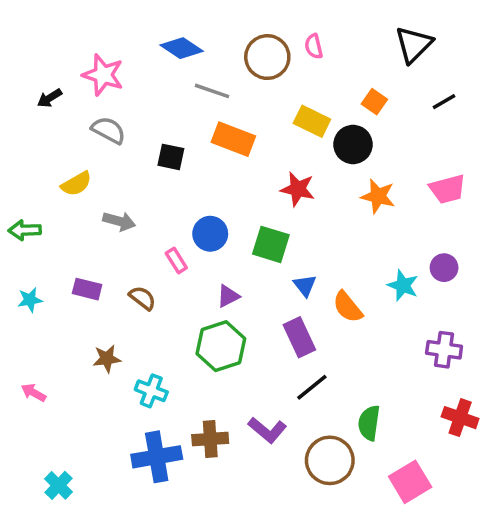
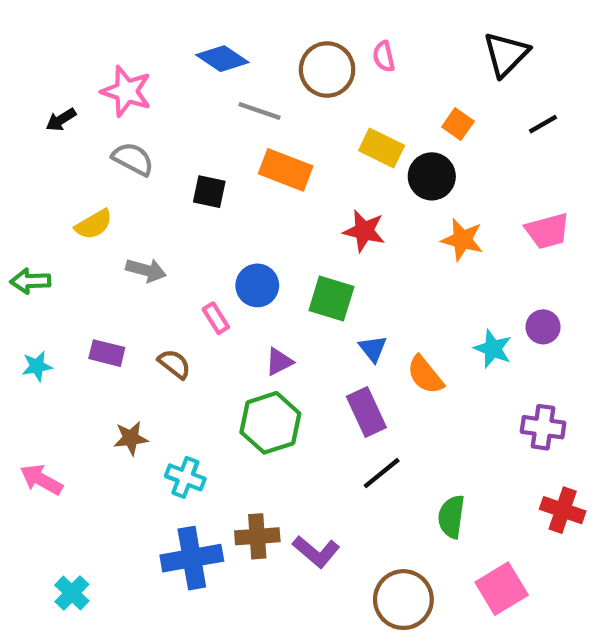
pink arrow: (34, 393) -> (41, 480), size x1.4
purple L-shape: (267, 430) -> (316, 552), moved
brown circle: (330, 460) -> (403, 600), moved

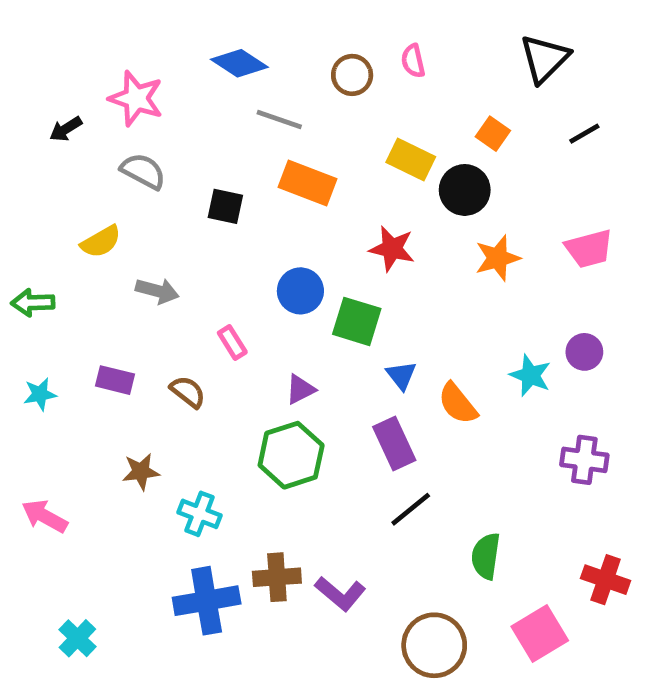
brown circle: (327, 70) -> (352, 75), size x0.7
orange star: (462, 240) -> (498, 258), turned -30
blue circle: (257, 285) -> (300, 291), moved
red cross: (563, 510) -> (606, 580), moved

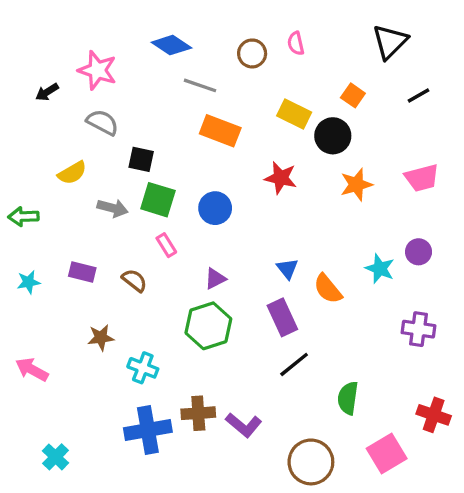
black square: (225, 206) -> (141, 159), moved
green square: (357, 321) -> (158, 200), moved

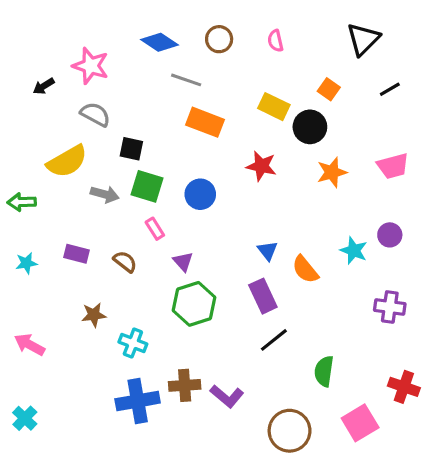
brown circle: (252, 53) -> (219, 39), moved
yellow semicircle: (72, 173) -> (67, 161), size x1.5
purple triangle: (215, 279) -> (183, 262), moved, turned -45
cyan cross: (55, 457) -> (25, 418), moved

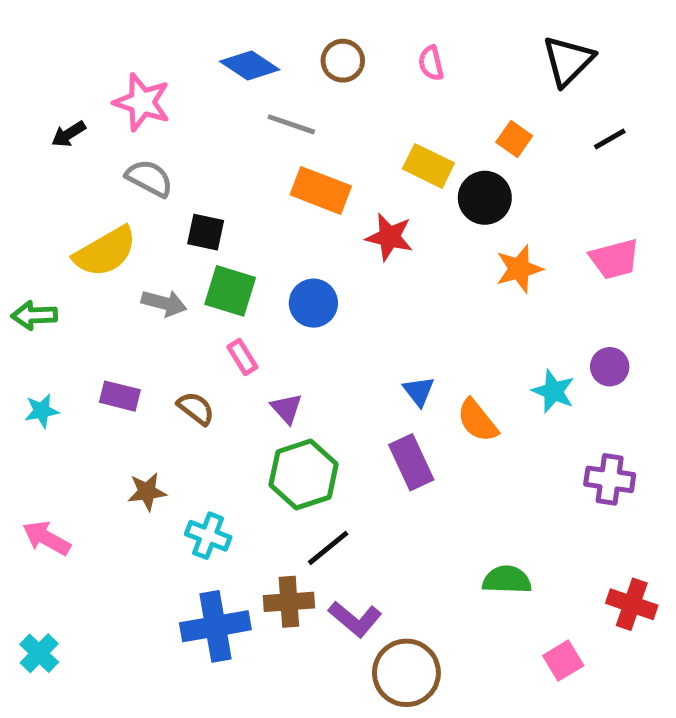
red star: (261, 166) -> (389, 237), moved
black line: (274, 340) -> (328, 548), moved
green semicircle: (324, 371) -> (507, 580), turned 84
pink square: (360, 423) -> (563, 661), size x0.7
brown circle: (290, 431) -> (406, 673), moved

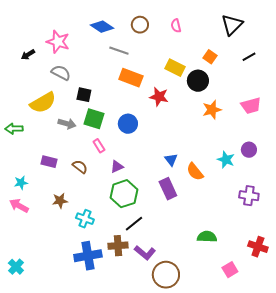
purple triangle: (286, 408) -> (117, 167), turned 48
cyan star: (42, 411) -> (21, 183), moved
pink arrow: (46, 538) -> (19, 206), moved

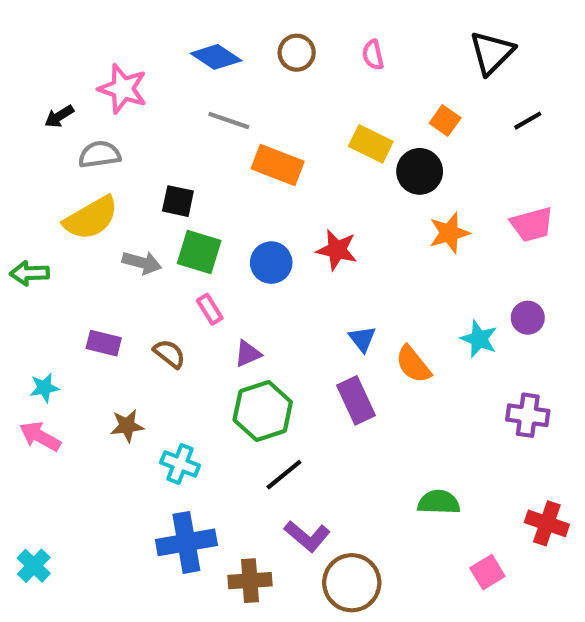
gray line: (119, 51) -> (229, 121), moved
gray semicircle: (61, 73) -> (99, 154), moved, turned -36
red star: (159, 97) -> (337, 250), moved
brown cross: (118, 246) -> (250, 581), moved

